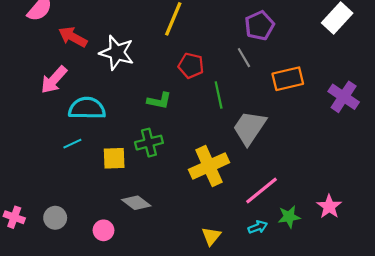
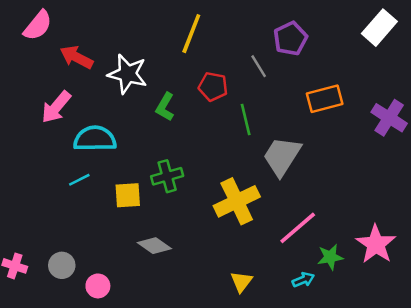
gray line: (244, 58) -> (259, 66), moved
green L-shape: (159, 101) -> (165, 107), moved, turned 110
pink star: (329, 207) -> (376, 244), size x1.4
cyan arrow: (258, 227) -> (303, 280), moved
pink circle: (104, 230) -> (98, 286), moved

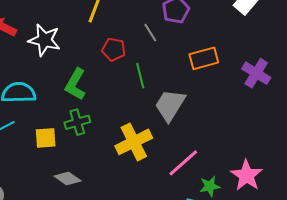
green L-shape: (165, 107) -> (75, 84), moved, size x1.4

